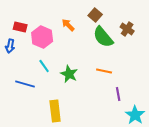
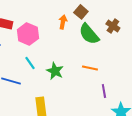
orange arrow: (68, 25) -> (63, 22), moved, turned 56

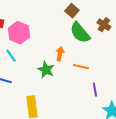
orange arrow: (63, 22) -> (60, 54), moved
cyan line: (30, 63) -> (11, 56), moved

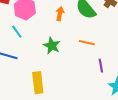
orange arrow: (60, 54) -> (60, 14), moved

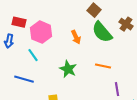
orange arrow: (60, 14) -> (76, 37), turned 144

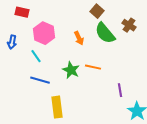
red rectangle: (19, 22) -> (22, 12), moved
orange line: (103, 66) -> (93, 67), moved
blue line: (24, 79) -> (40, 80), moved

